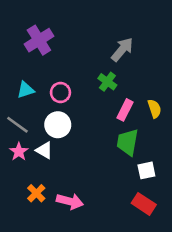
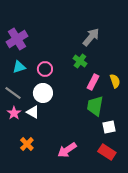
purple cross: (39, 40) -> (17, 39), moved
pink arrow: (70, 201) -> (67, 150), moved, turned 132

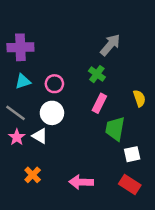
purple cross: (17, 39) -> (20, 47), turned 30
pink rectangle: (93, 82) -> (99, 103), moved
pink arrow: (67, 150) -> (81, 182), turned 36

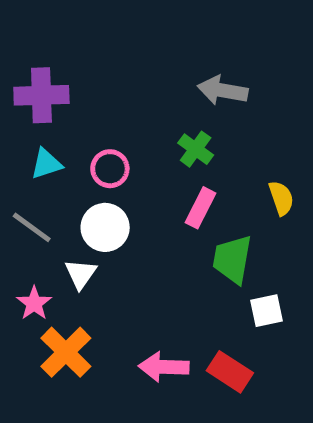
gray arrow: (110, 45) -> (223, 90), turned -120
white triangle: (40, 136) -> (81, 274), turned 35
pink star: (17, 137) -> (34, 303), moved
orange cross: (33, 175) -> (66, 352), size x1.5
red rectangle: (130, 185) -> (230, 372), moved

